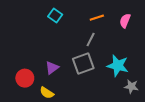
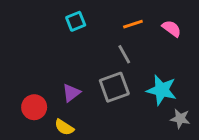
cyan square: (55, 15) -> (76, 21), turned 32
pink semicircle: (125, 21) -> (172, 28), turned 104
gray line: (91, 39) -> (124, 54), turned -56

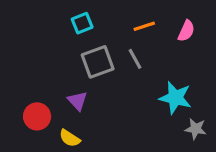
pink semicircle: (172, 28) -> (186, 31), turned 78
gray square: (114, 87) -> (98, 62), moved
purple triangle: (71, 93) -> (77, 101), turned -36

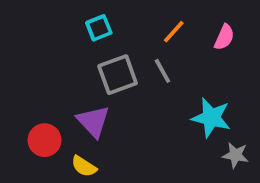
orange line: (144, 26) -> (174, 32), turned -30
purple triangle: (77, 101) -> (93, 121), size x1.4

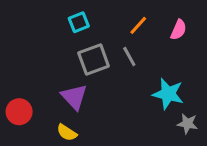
red circle: (45, 140) -> (19, 112), moved

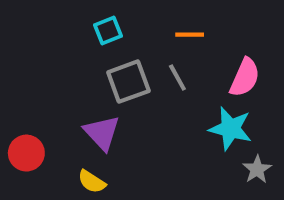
orange line: (138, 25) -> (190, 35), turned 48
pink semicircle: (179, 30) -> (245, 78), moved, size x1.4
gray star: (187, 124) -> (257, 169), turned 30

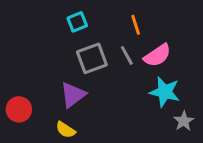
orange line: (190, 35) -> (136, 25), turned 72
pink semicircle: (245, 78) -> (157, 55), moved, turned 32
purple triangle: (102, 133) -> (73, 95), turned 36

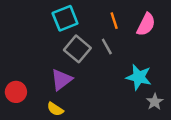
cyan square: (77, 22) -> (65, 18), size x1.5
pink semicircle: (157, 55) -> (146, 24), moved, turned -30
gray square: (92, 58) -> (77, 49), turned -30

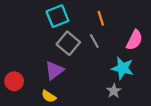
pink semicircle: (146, 24) -> (134, 40), moved
gray star: (155, 102) -> (114, 91), moved

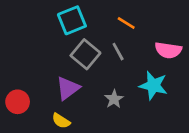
orange line: (101, 18) -> (126, 23), turned -40
pink semicircle: (134, 40) -> (168, 50), turned 72
gray star: (114, 91) -> (114, 99), moved

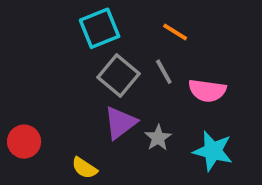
pink semicircle: (168, 50) -> (207, 91), moved
cyan star: (153, 85) -> (213, 151), moved
purple triangle: (68, 88) -> (120, 123), moved

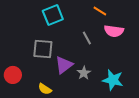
orange line: (175, 32) -> (100, 11), moved
gray square: (118, 75) -> (43, 49), moved, turned -35
pink semicircle: (207, 91) -> (114, 31), moved

